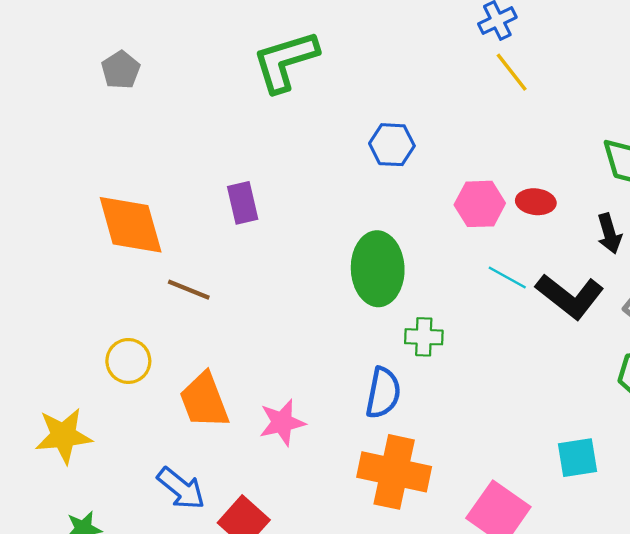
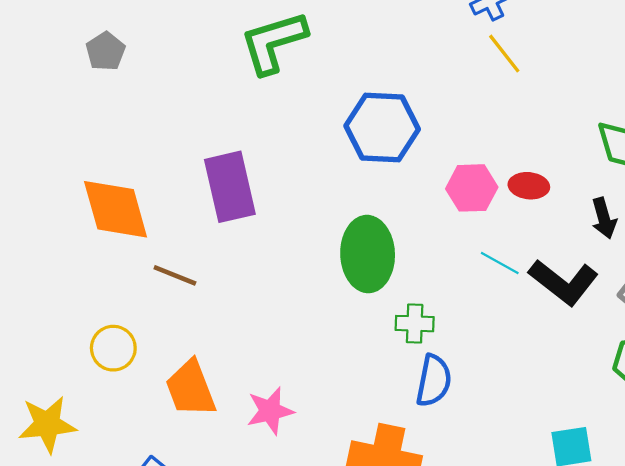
blue hexagon: (392, 145) -> (382, 127), size x1.6
purple rectangle: (243, 203) -> (230, 187), size x1.6
blue semicircle: (383, 393) -> (434, 381), moved

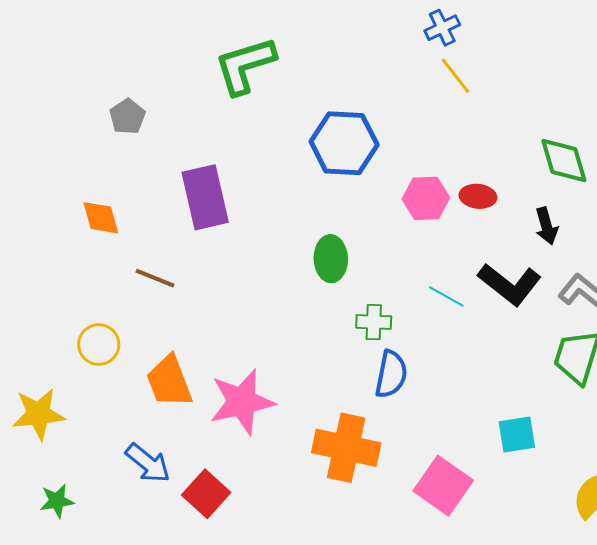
gray pentagon: (105, 51) -> (127, 117), moved
orange diamond: (116, 209) -> (101, 218), size x0.6
green ellipse: (368, 254) -> (331, 259), size x0.7
cyan line: (500, 263) -> (446, 296), moved
pink star: (270, 411) -> (242, 402), size x1.5

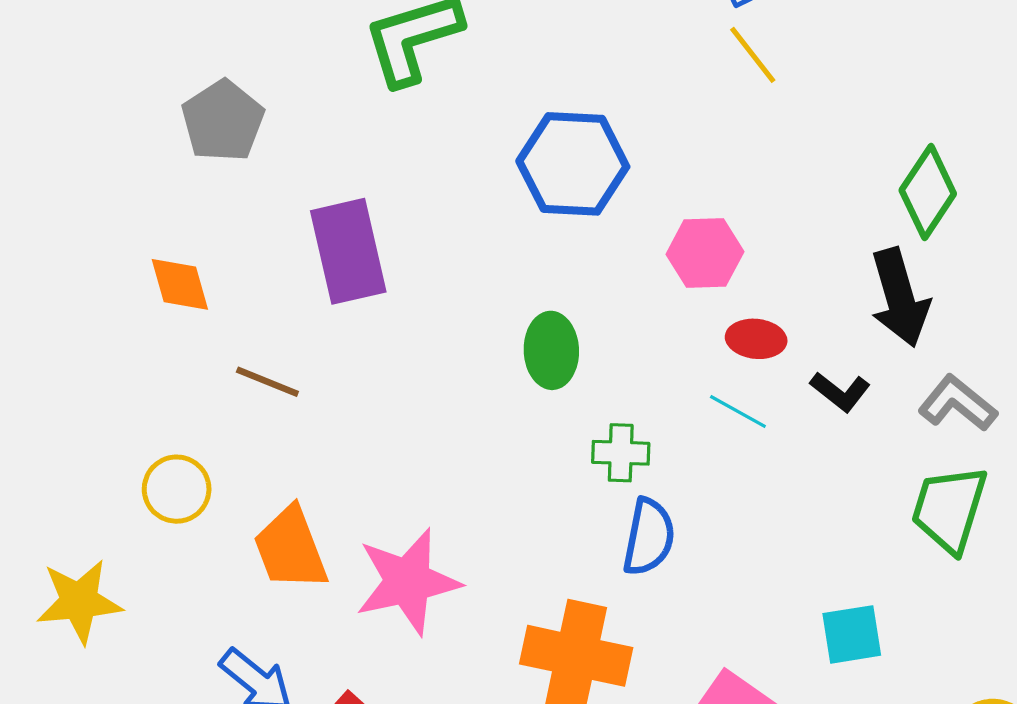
gray pentagon: (127, 117) -> (223, 121), size x1.4
green diamond: (564, 161) -> (928, 192), turned 50
red ellipse: (478, 196) -> (756, 339), moved
black arrow: (546, 226) -> (900, 298), size x1.6
black L-shape: (510, 284) -> (840, 392), size x0.6

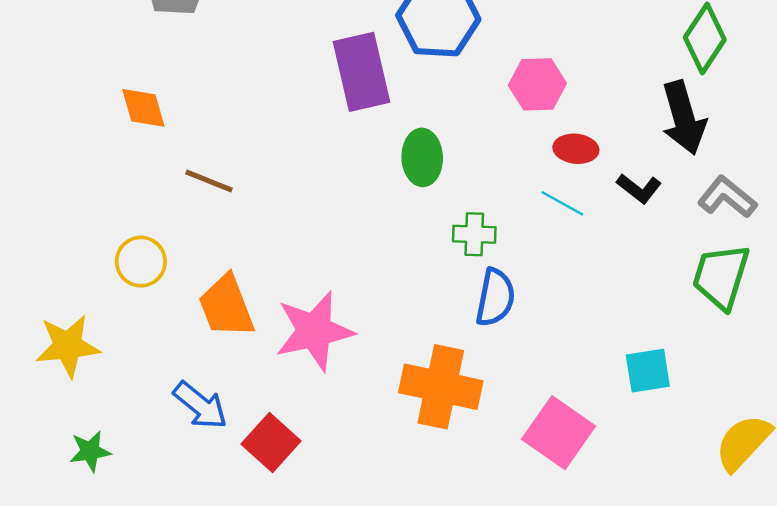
purple rectangle: (348, 251) -> (361, 72), moved

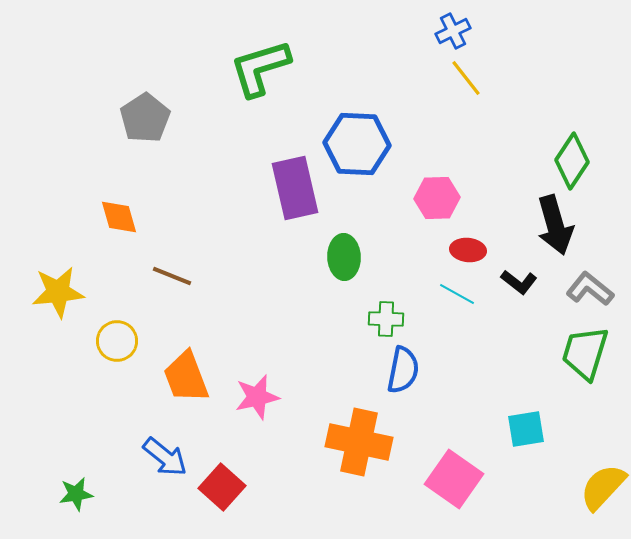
pink star: (314, 331) -> (257, 397), size x0.7
yellow star: (68, 346) -> (58, 292), moved

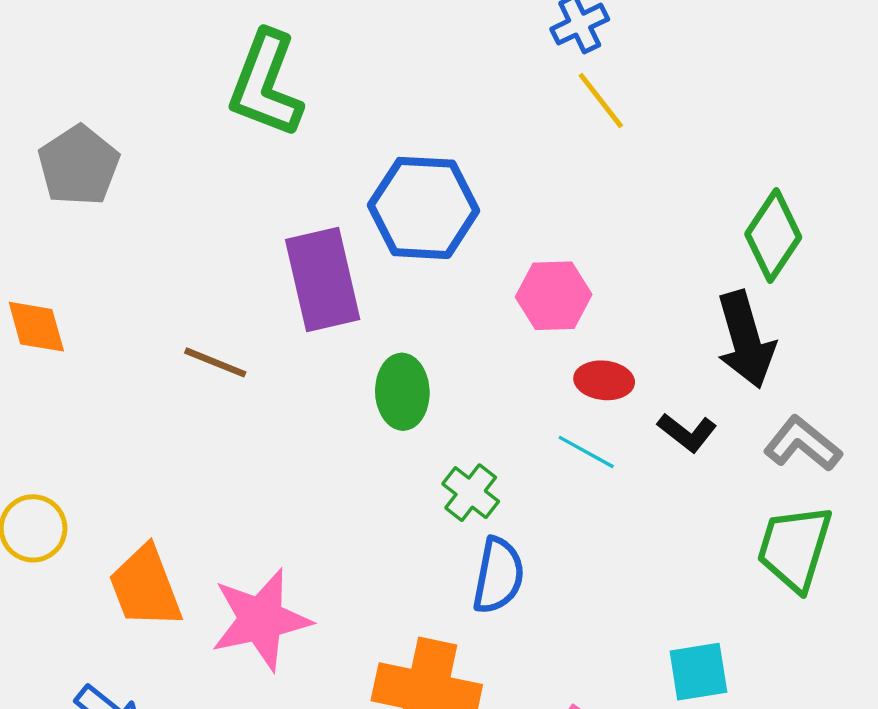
green L-shape: (260, 68) -> (266, 84), turned -52
brown line: (172, 276) -> (215, 362), moved
green cross: (386, 319) -> (471, 493), turned 36
pink star: (257, 397) -> (261, 620), size x1.4

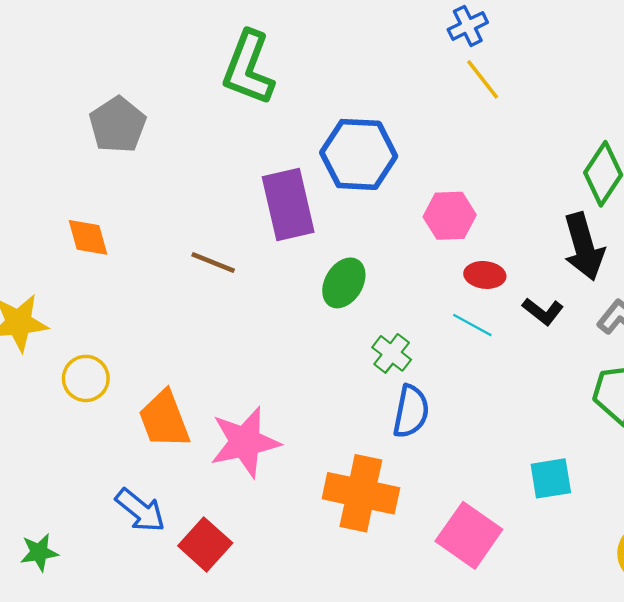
green ellipse: (402, 392) -> (344, 283), turned 33

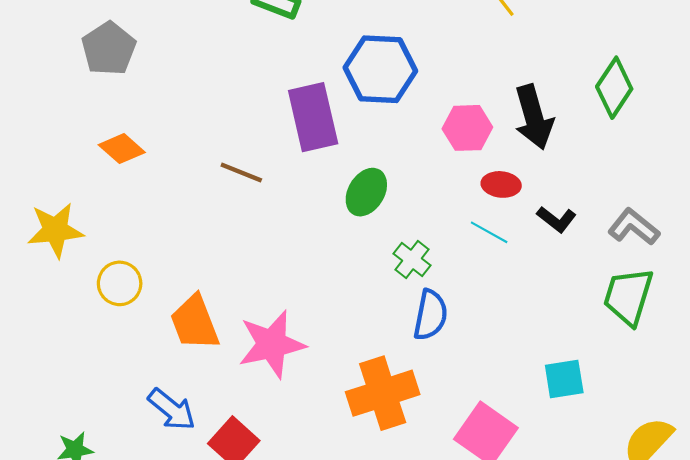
gray pentagon: (118, 125) -> (109, 49), moved
orange diamond: (88, 237) -> (122, 149), turned -33
black arrow: (584, 247) -> (534, 117), moved
orange cross: (361, 493) -> (383, 393), turned -30

